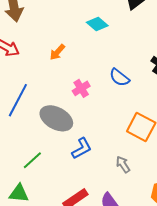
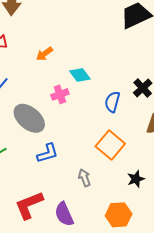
cyan diamond: (97, 24) -> (80, 75), moved
blue semicircle: (119, 77) -> (112, 102), moved, turned 55

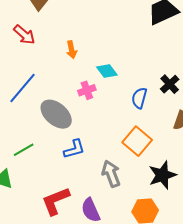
orange arrow: (44, 54) -> (72, 50), turned -66
gray arrow: (84, 178) -> (111, 174), size x1.5
black star: (136, 179) -> (162, 175), size x1.6

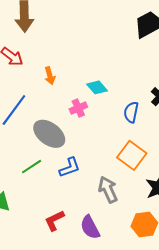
orange arrow: (72, 50) -> (50, 76), moved
green line: (24, 150) -> (32, 167), moved
red L-shape: (56, 201) -> (54, 220), size x0.7

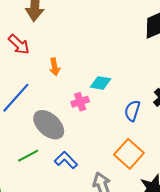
cyan diamond: (97, 87) -> (101, 83), turned -45
blue L-shape: (70, 168) -> (66, 160), turned -120

